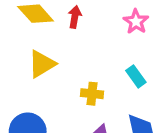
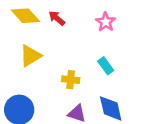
red arrow: (75, 17) -> (57, 18), turned -60

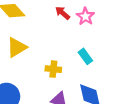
red arrow: (57, 18) -> (63, 13), moved

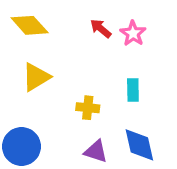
cyan rectangle: (85, 56) -> (133, 90), turned 35

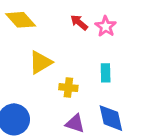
yellow triangle: (36, 77) -> (40, 62), moved

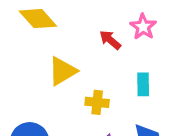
red arrow: (79, 22) -> (110, 40), moved

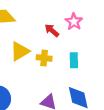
yellow cross: (97, 102) -> (44, 58), moved

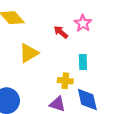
yellow cross: (44, 58) -> (65, 81), moved

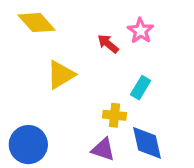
cyan rectangle: (83, 62) -> (141, 88), turned 32

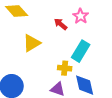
cyan rectangle: (141, 88) -> (81, 51), size x1.5

